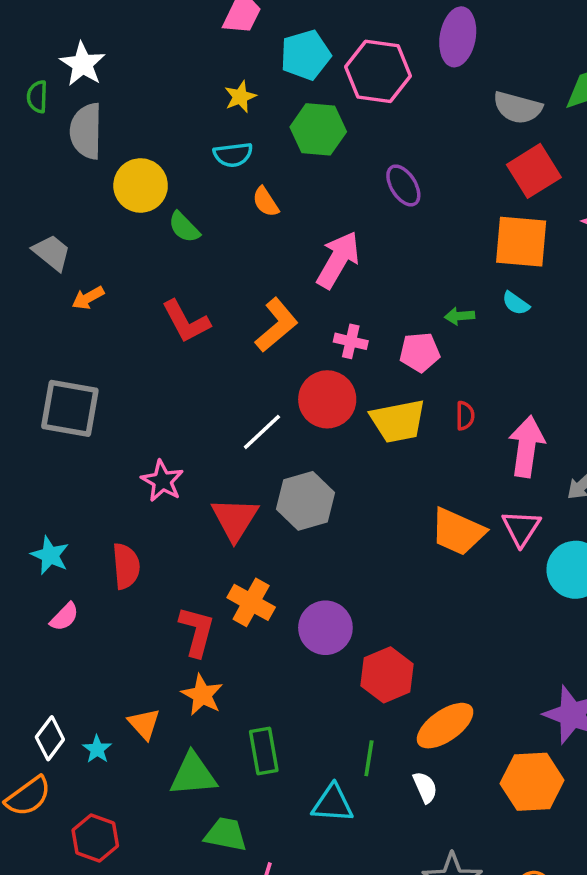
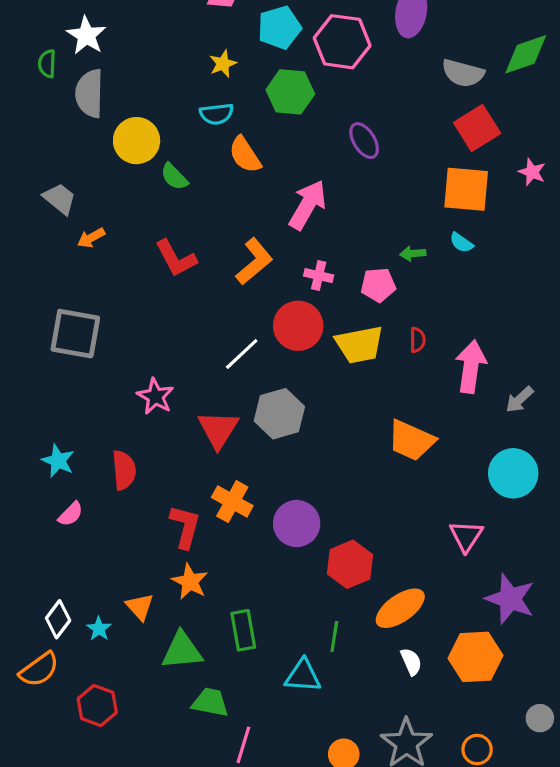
orange semicircle: (266, 202) -> (245, 155), size x1.4
pink triangle: (521, 528) -> (466, 536), moved
white semicircle: (425, 787) -> (411, 662), moved

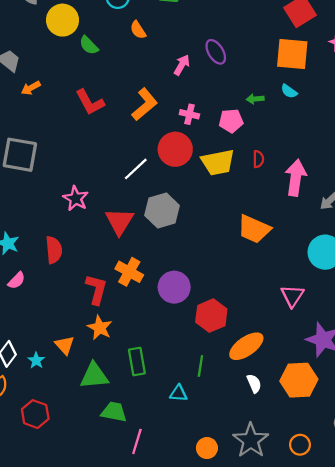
purple ellipse: (364, 141) -> (216, 52), moved
orange semicircle: (245, 155) -> (138, 30), size x0.7
pink arrow: (308, 205) -> (182, 65), size x0.6
cyan triangle: (303, 676) -> (179, 393), size x0.7

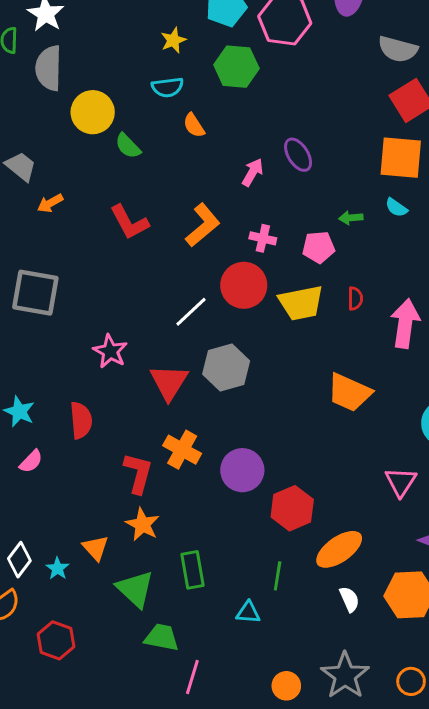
green triangle: (94, 376) -> (135, 589), turned 48

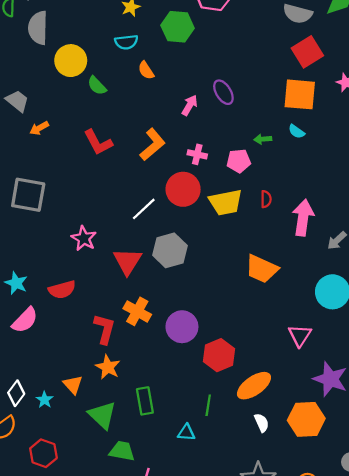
red semicircle: (81, 420) -> (62, 290), turned 80
pink semicircle: (31, 461) -> (25, 320), size x1.5

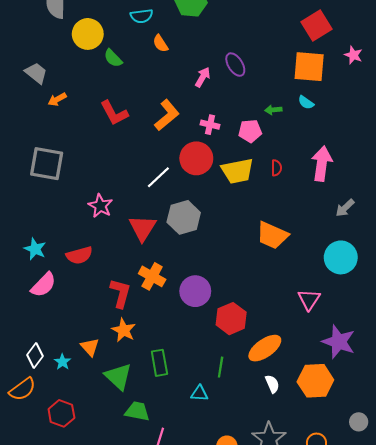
pink arrow: (303, 218) -> (322, 164), moved

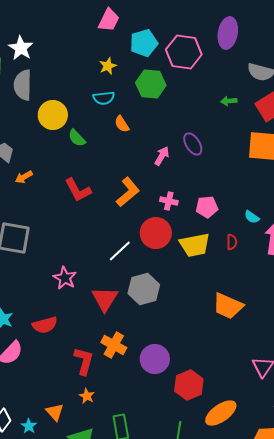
cyan semicircle: (306, 102) -> (252, 217), moved
green arrow: (273, 110) -> (229, 101), moved
orange star: (124, 330) -> (87, 396), size x0.7

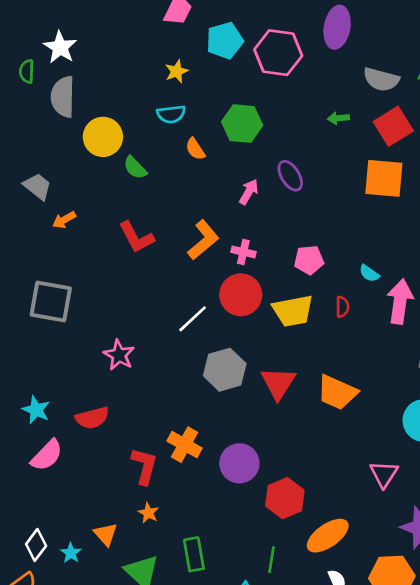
green hexagon: (151, 84) -> (242, 124), moved
pink cross: (169, 201) -> (243, 252), moved
red triangle: (105, 299) -> (278, 383), moved

